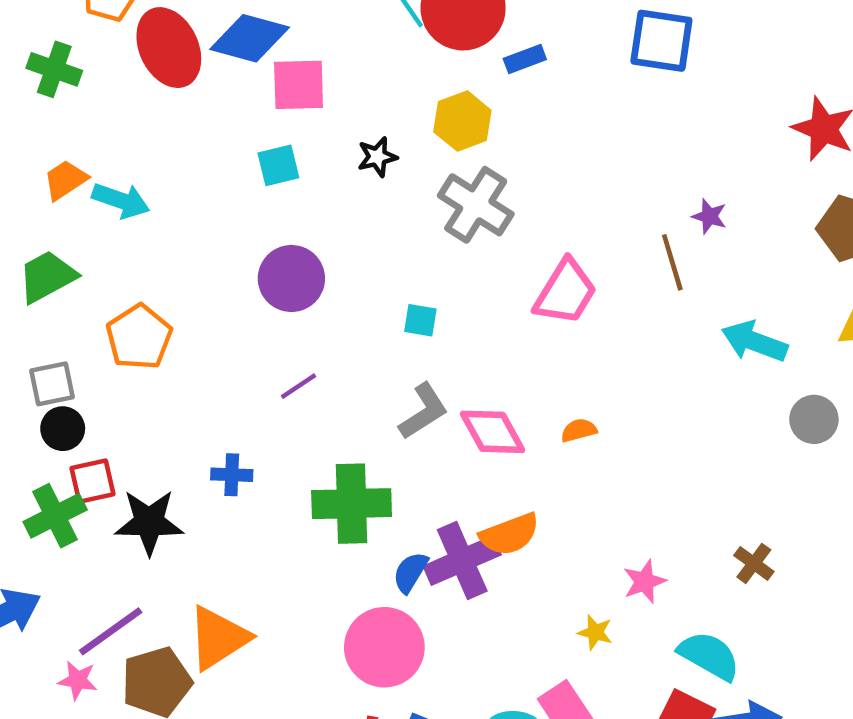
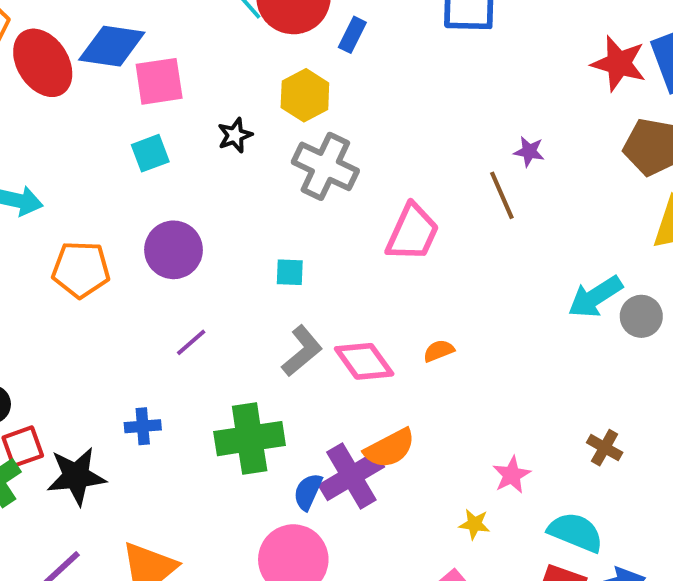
blue rectangle: (525, 59) -> (352, 35), turned -36
orange pentagon: (139, 337) -> (81, 269), moved, turned -30
cyan arrow: (754, 342) -> (595, 297), moved, turned -46

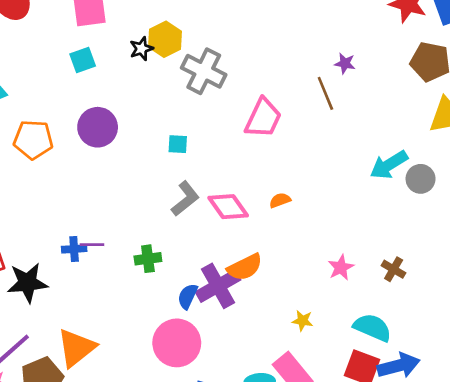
yellow hexagon: (305, 95) -> (165, 39), moved
purple line: (191, 342) -> (92, 245), moved, turned 40
green cross: (250, 439) -> (148, 259), size x0.6
pink star: (512, 475) -> (341, 267), moved

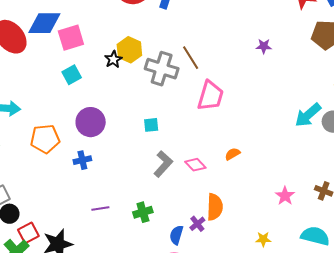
brown line: (325, 93) -> (191, 58), moved
pink diamond: (228, 207) -> (195, 165), size x0.7
blue cross: (74, 249) -> (82, 160), moved
orange semicircle: (245, 267) -> (215, 207), turned -52
purple cross: (218, 286) -> (197, 224), size x0.5

